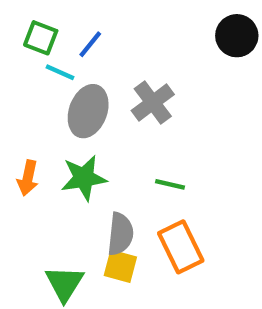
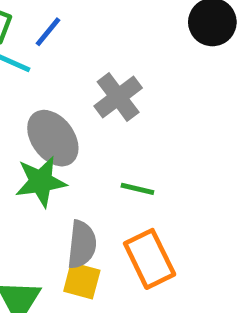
gray ellipse: (88, 111) -> (53, 138), moved, turned -57

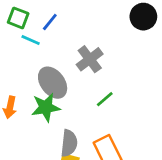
green line: (137, 189) -> (105, 99), moved, turned -54

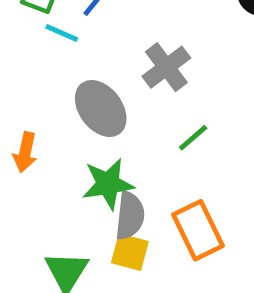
green star: (46, 107) -> (108, 184), moved

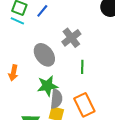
cyan line: (62, 33) -> (17, 21), moved
green line: (193, 138) -> (82, 67), turned -48

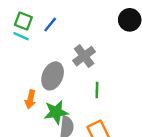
gray ellipse: (44, 55) -> (53, 76), turned 60
orange arrow: (13, 73) -> (30, 99), moved

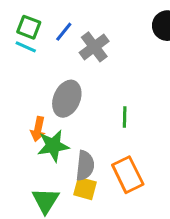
gray cross: (84, 56) -> (94, 47), moved
green star: (56, 112) -> (53, 146), moved

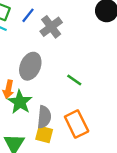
green line: (125, 117) -> (74, 80), turned -56
green star: (53, 146) -> (20, 102), turned -30

